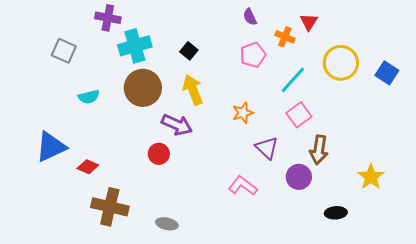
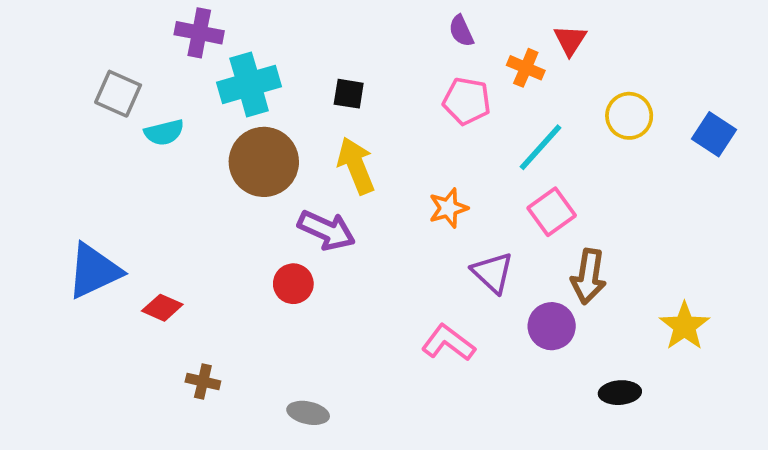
black square: (189, 51) -> (349, 94), turned -30
pink pentagon: (253, 55) -> (467, 101), turned 30
yellow circle: (341, 63) -> (629, 116), size x0.7
cyan semicircle: (89, 97) -> (164, 132), moved
brown cross: (110, 207) -> (203, 382), size x0.5

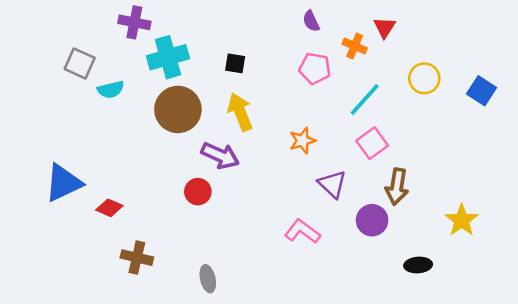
brown cross: (203, 382) -> (137, 258), size x1.4
gray ellipse: (308, 413) -> (208, 279), turned 65

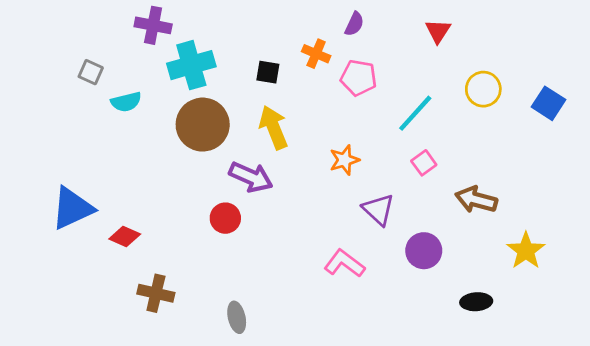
purple semicircle: (311, 21) -> (354, 24), turned -130
orange cross: (355, 46) -> (316, 54), moved
gray square: (80, 63) -> (91, 72), size x0.7
pink square: (372, 143) -> (424, 163), size x0.7
brown arrow: (397, 187) -> (476, 200), moved, turned 96

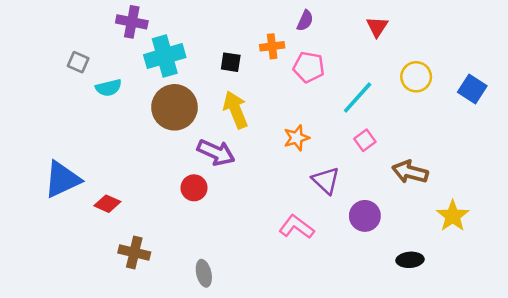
orange cross: (316, 54) -> (272, 46), turned -30

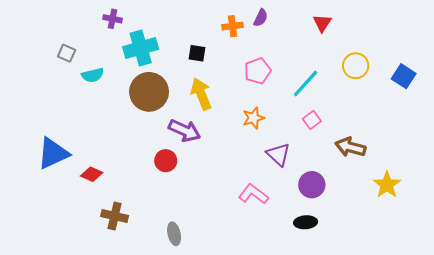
purple cross: (132, 22) -> (112, 19), size x0.7
orange cross: (272, 46) -> (232, 26), moved
pink pentagon: (309, 67) -> (258, 71), moved, turned -30
black ellipse: (410, 260) -> (306, 222), moved

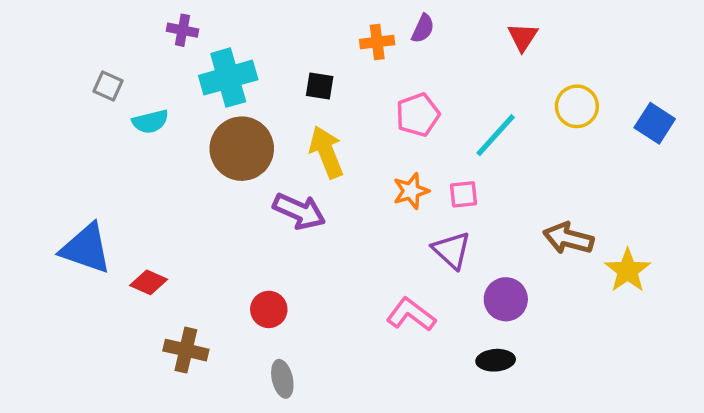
pink square: (312, 120) -> (463, 194), moved, turned 30
blue triangle: (53, 153) -> (86, 249), turned 44
red circle: (166, 161) -> (269, 309), moved
yellow star: (387, 185) -> (628, 271), moved

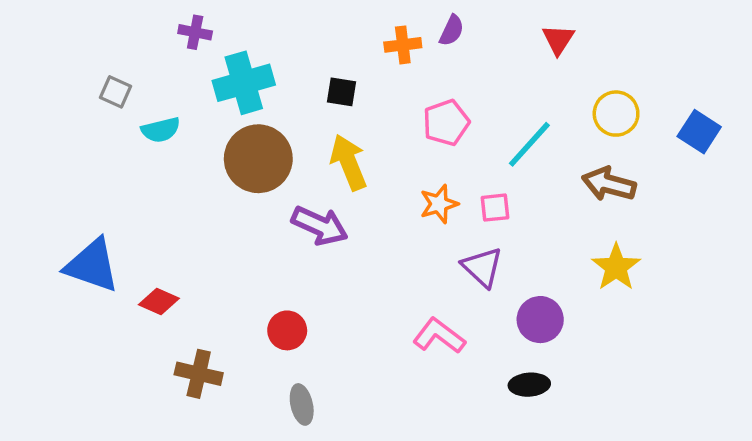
brown arrow: (568, 238) -> (609, 184), moved
yellow star: (628, 271) -> (616, 267), moved

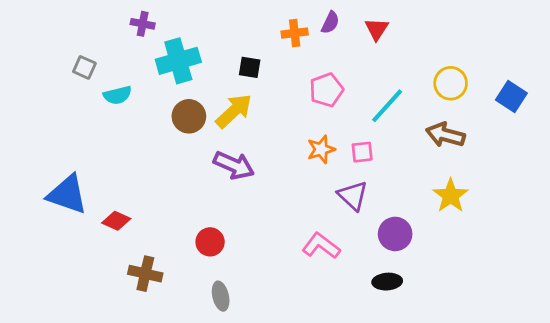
red triangle: (558, 39) -> (377, 29), moved
brown circle: (258, 159) -> (189, 116), size x0.7
yellow arrow: (349, 162) -> (234, 111), moved, turned 69

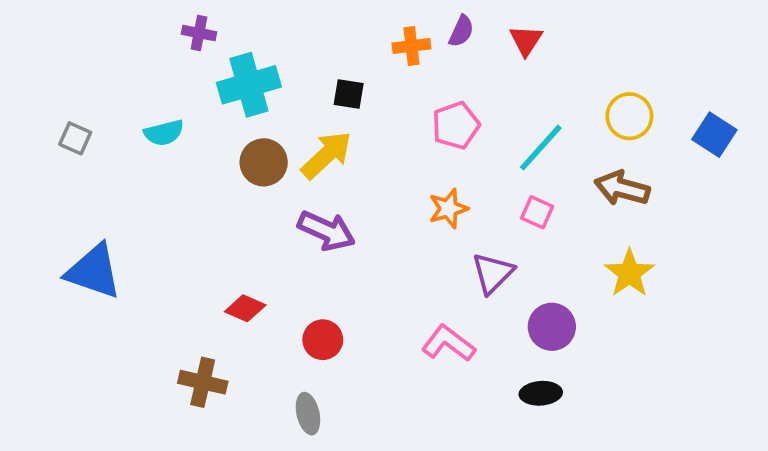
gray square: (84, 67) -> (75, 138), moved
pink square: (362, 152) -> (537, 212), moved, turned 30
purple triangle: (353, 196) -> (493, 273), turned 32
red diamond: (116, 221) -> (245, 308), moved
red circle: (210, 242) -> (323, 340), moved

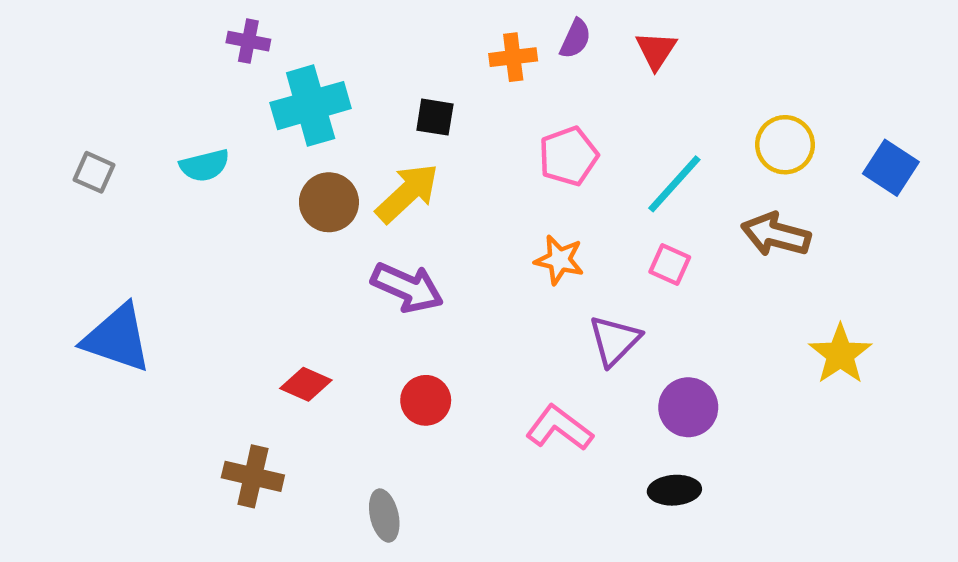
orange star: (448, 209) -> (559, 260), turned 30
yellow star: (629, 273) -> (840, 354), moved
red circle: (323, 340) -> (426, 400), moved

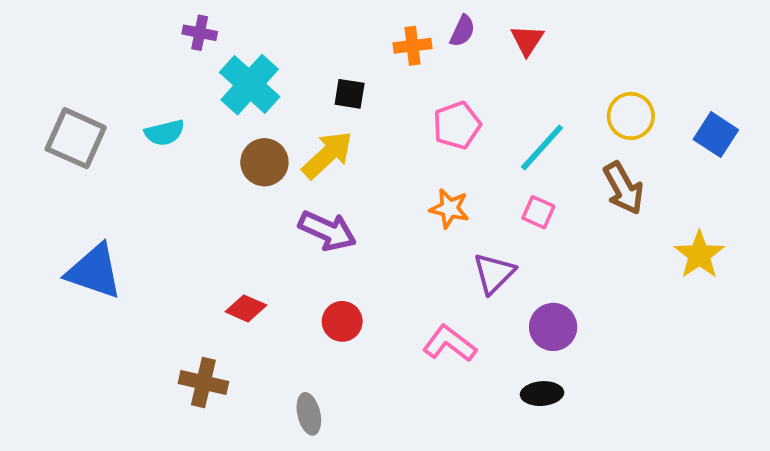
cyan cross: (311, 106) -> (250, 85), turned -32
gray square: (94, 172) -> (76, 138), size x1.8
brown arrow: (776, 235) -> (623, 188), turned -134
yellow star: (840, 354) -> (699, 255), moved

